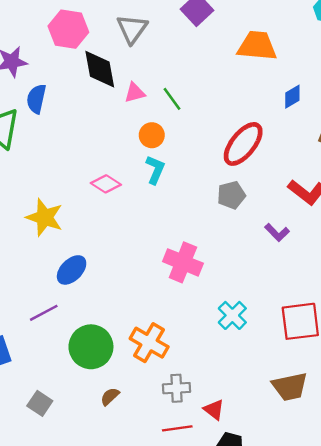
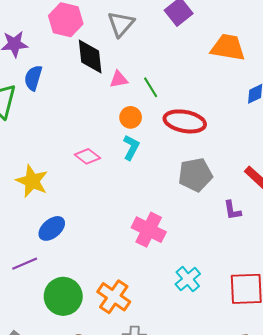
red ellipse: (243, 144) -> (185, 121), moved, turned 57
gray pentagon: (231, 195) -> (195, 175), size x1.4
purple L-shape: (277, 232) -> (232, 210), turned 30

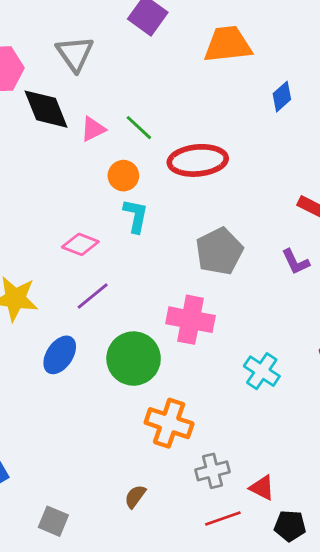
gray pentagon: (195, 175) -> (219, 251), moved
purple line: (25, 264) -> (93, 296), moved
green circle: (63, 296) -> (134, 359), moved

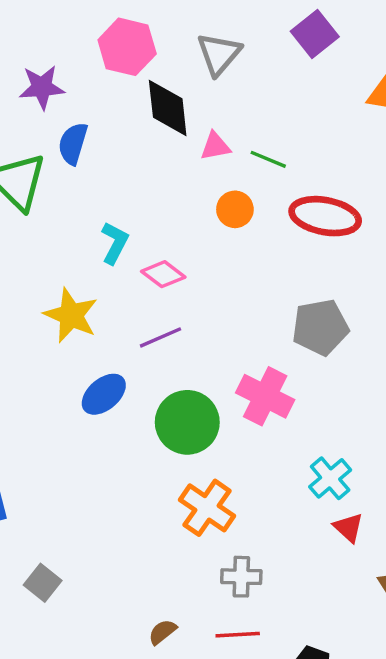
green line: (139, 128) -> (268, 159), turned -36
cyan L-shape: (136, 216) -> (115, 243), moved
red triangle: (262, 488) -> (349, 528), moved
brown semicircle: (135, 496) -> (162, 632), moved

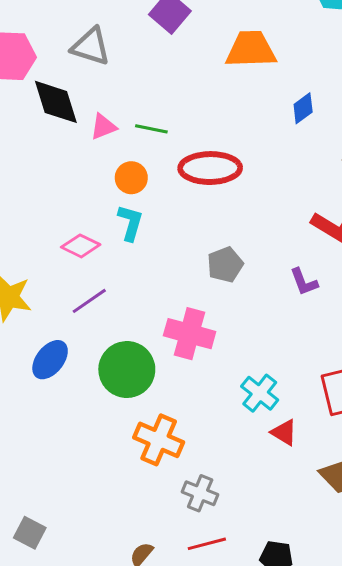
gray triangle: (219, 54) -> (91, 46), turned -42
cyan L-shape: (115, 243) -> (130, 223), moved
gray pentagon: (320, 327) -> (225, 265), size x0.7
gray cross: (241, 577) -> (200, 493), turned 32

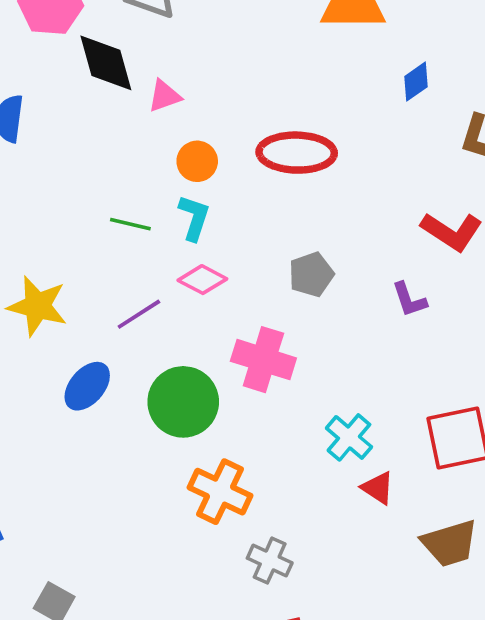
green line: (151, 129) -> (130, 224), moved
pink diamond: (81, 246) -> (202, 280), moved

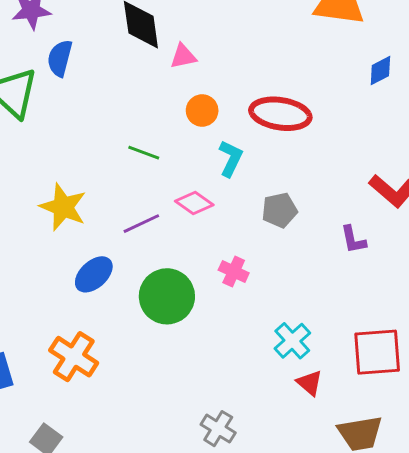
cyan L-shape: (194, 218) -> (231, 158), moved
pink cross: (263, 360) -> (234, 272), size x0.6
orange cross: (220, 492) -> (74, 357), moved

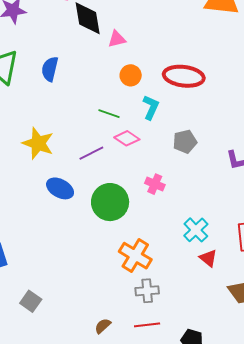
blue semicircle: (60, 58) -> (50, 69), moved
green line: (144, 153) -> (109, 114), moved
blue ellipse: (94, 274) -> (60, 188), turned 72
orange cross: (74, 357) -> (135, 256), moved
gray cross: (218, 429) -> (147, 291), turned -35

